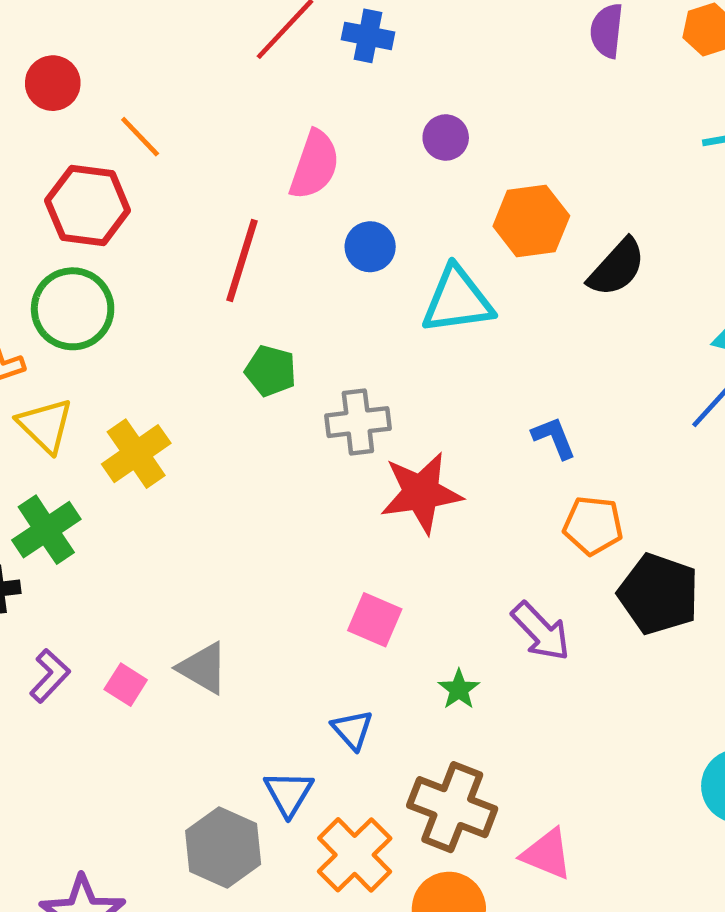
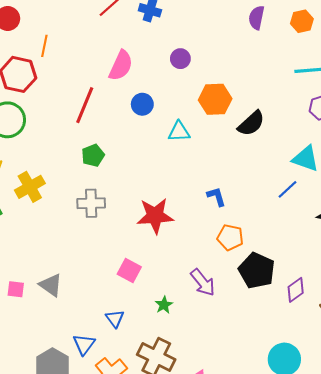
orange line: (140, 137) -> (44, 46), turned 50
cyan triangle: (457, 300) -> (179, 132), size x0.7
green pentagon: (271, 371) -> (93, 155), turned 30
gray cross: (358, 422) -> (91, 203), moved
pink square: (126, 685) -> (16, 289), turned -30

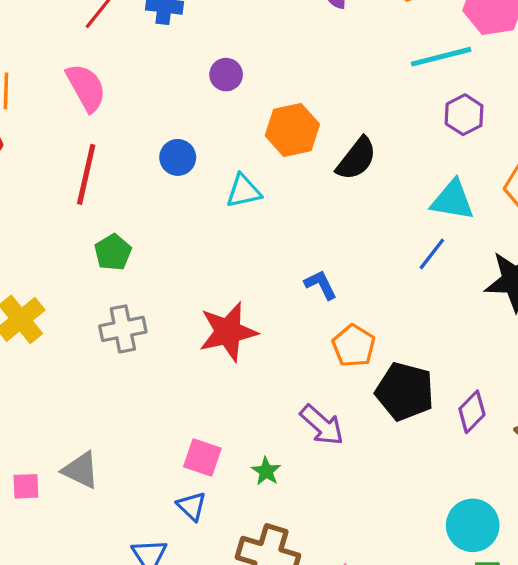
pink semicircle: (121, 66) -> (86, 88), moved, turned -44
orange pentagon: (230, 237) -> (354, 346), turned 30
pink square: (129, 271) -> (202, 458), moved

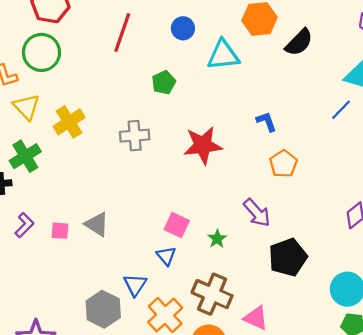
cyan triangle: (244, 191) -> (223, 55), size x1.4
green pentagon: (113, 252) -> (164, 82), moved
black pentagon: (405, 391) -> (288, 257), moved, turned 30

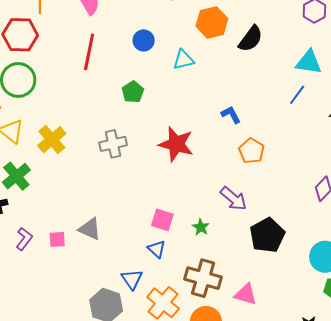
cyan triangle: (223, 55) -> (183, 60), size x0.7
red star: (203, 145) -> (176, 144), turned 30

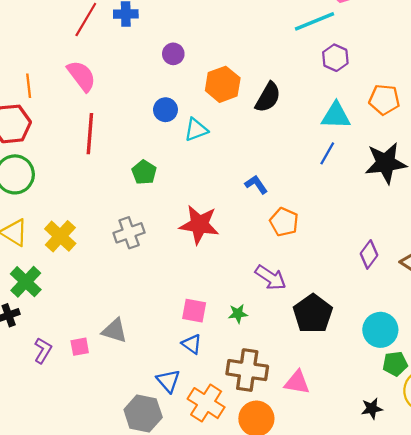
blue circle: (144, 40) -> (165, 110), moved
green star: (201, 227) -> (238, 314), turned -30

